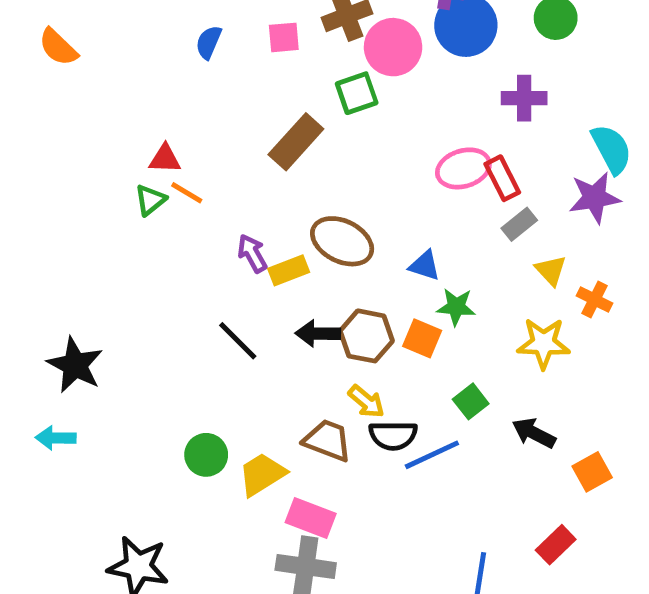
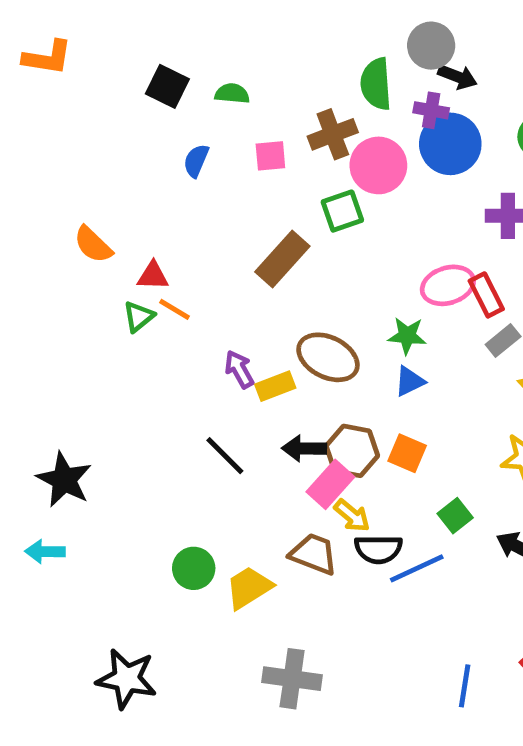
orange semicircle: (58, 47) -> (93, 245), moved
blue triangle: (425, 266) -> (410, 381), turned -44
green star: (456, 307) -> (407, 336), moved
pink rectangle: (311, 518) -> (330, 484), moved, turned -69

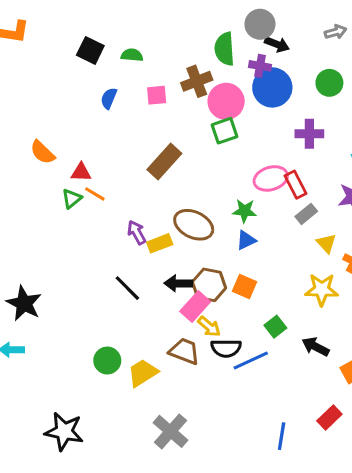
green square: (342, 211) -> (224, 131), moved
gray cross: (292, 679) -> (171, 431), turned 33

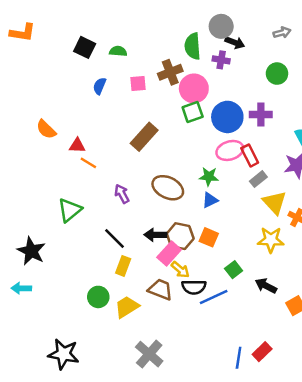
blue circle: (272, 87) -> (227, 117), moved
green triangle: (72, 199) -> (70, 210), moved, size x1.5
yellow rectangle: (160, 243) -> (123, 266), moved, turned -48
yellow triangle: (326, 243) -> (275, 203), size x1.5
red rectangle: (329, 418) -> (262, 352), moved

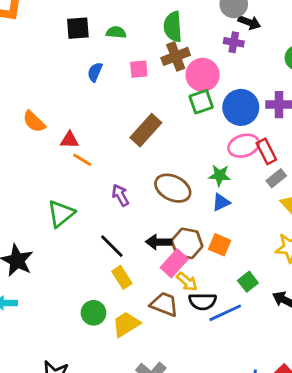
green semicircle: (193, 46) -> (173, 27), moved
black square: (85, 47) -> (78, 28), turned -30
yellow rectangle: (123, 266) -> (122, 277), turned -54

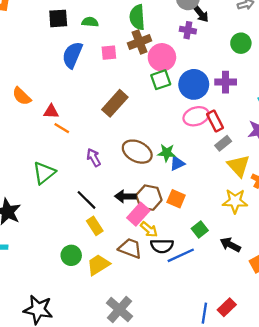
black arrow: (249, 22) -> (201, 14), turned 30
blue semicircle: (95, 72) -> (72, 55), size x1.6
green star: (220, 175) -> (167, 153), moved

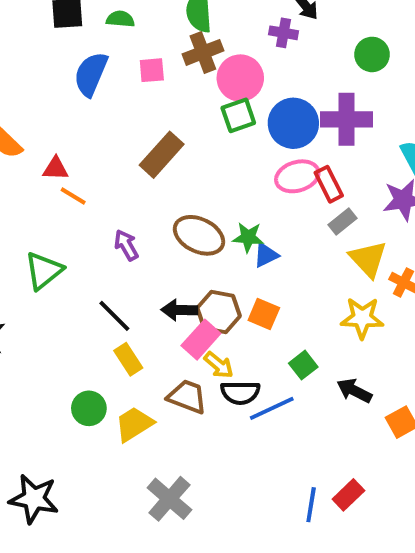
purple cross: (226, 82) -> (346, 119), size x1.4

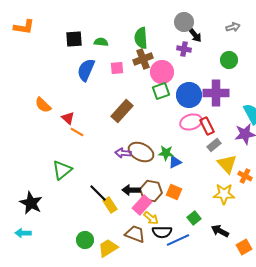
red triangle: (55, 168) -> (68, 118), turned 40
purple arrow: (126, 245) -> (123, 153), moved, turned -56
yellow rectangle: (128, 359) -> (110, 205), moved

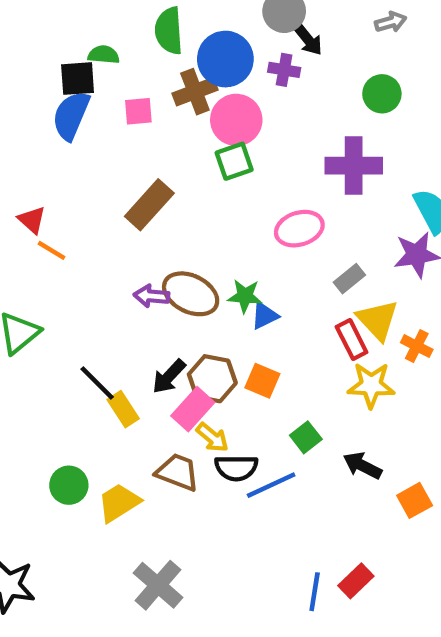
green semicircle: (141, 38) -> (169, 31), moved
black square: (74, 39) -> (78, 79), moved
blue circle: (189, 95) -> (225, 59), moved
red rectangle: (207, 126) -> (352, 340), moved
black arrow: (131, 190) -> (169, 376), turned -48

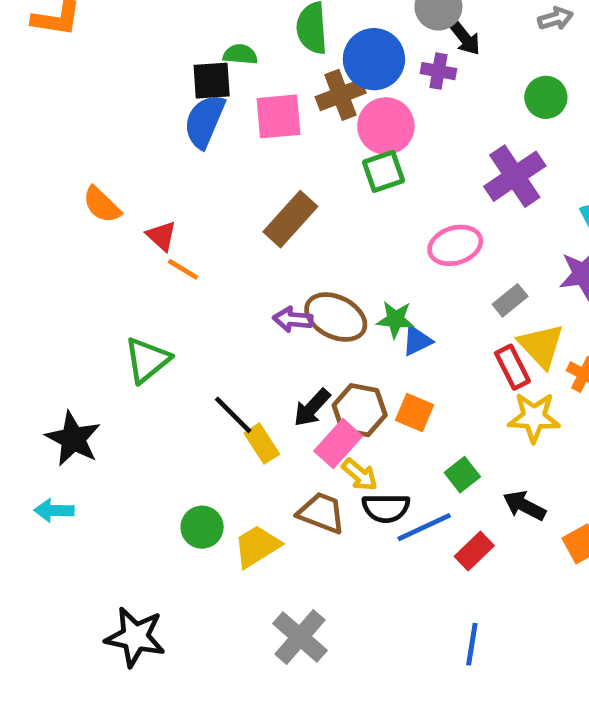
pink square: (138, 111) -> (278, 116), size x1.5
purple cross: (354, 166) -> (515, 176), turned -34
red rectangle: (356, 581) -> (474, 551), moved

